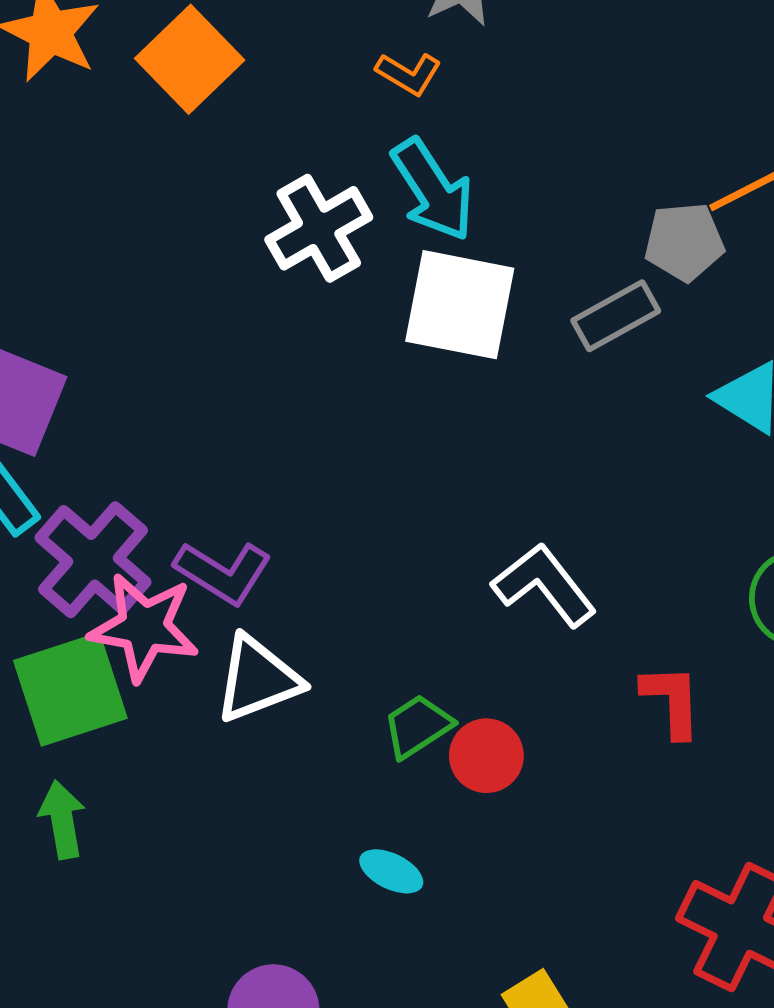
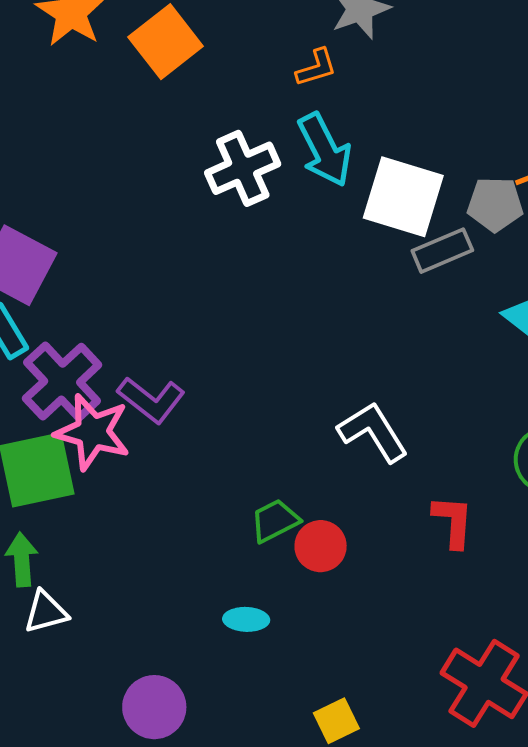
orange L-shape: (409, 74) -> (316, 68), turned -54
white square: (460, 305) -> (403, 197), moved
white triangle: (258, 679) -> (46, 612), moved, size x0.7
cyan ellipse: (391, 871) -> (246, 619), turned -30

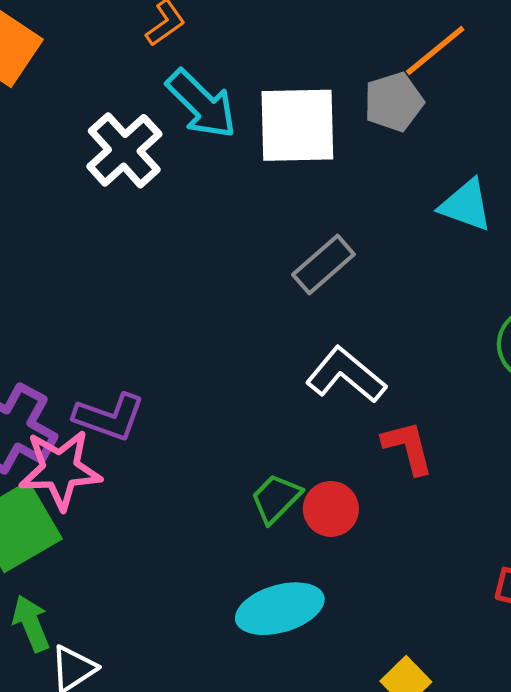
gray rectangle: (442, 251) -> (323, 264), moved
red L-shape: (453, 522) -> (408, 447), moved
cyan ellipse: (246, 619) -> (280, 609), size x1.8

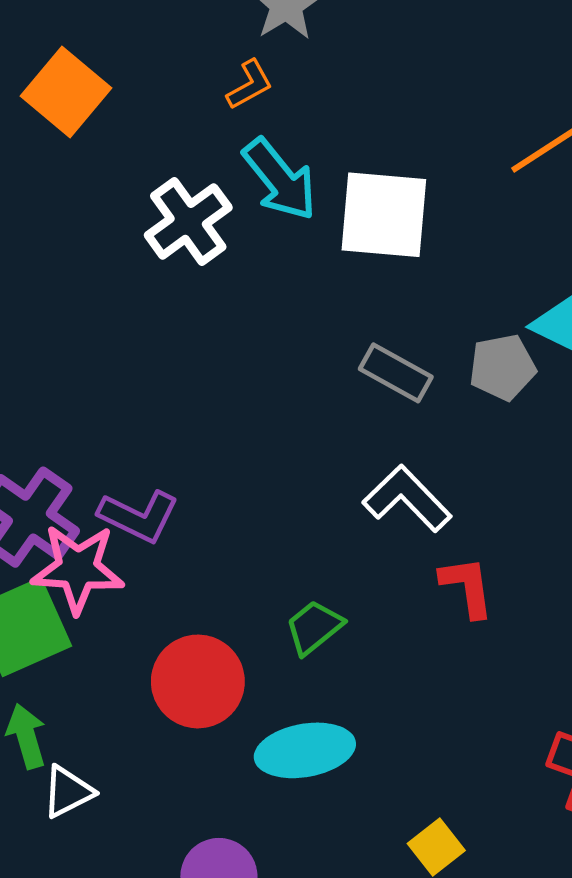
gray pentagon: (394, 102) -> (502, 367), moved
gray rectangle: (323, 264) -> (396, 373), turned 64
red circle: (331, 509) -> (198, 681), moved, size x1.5

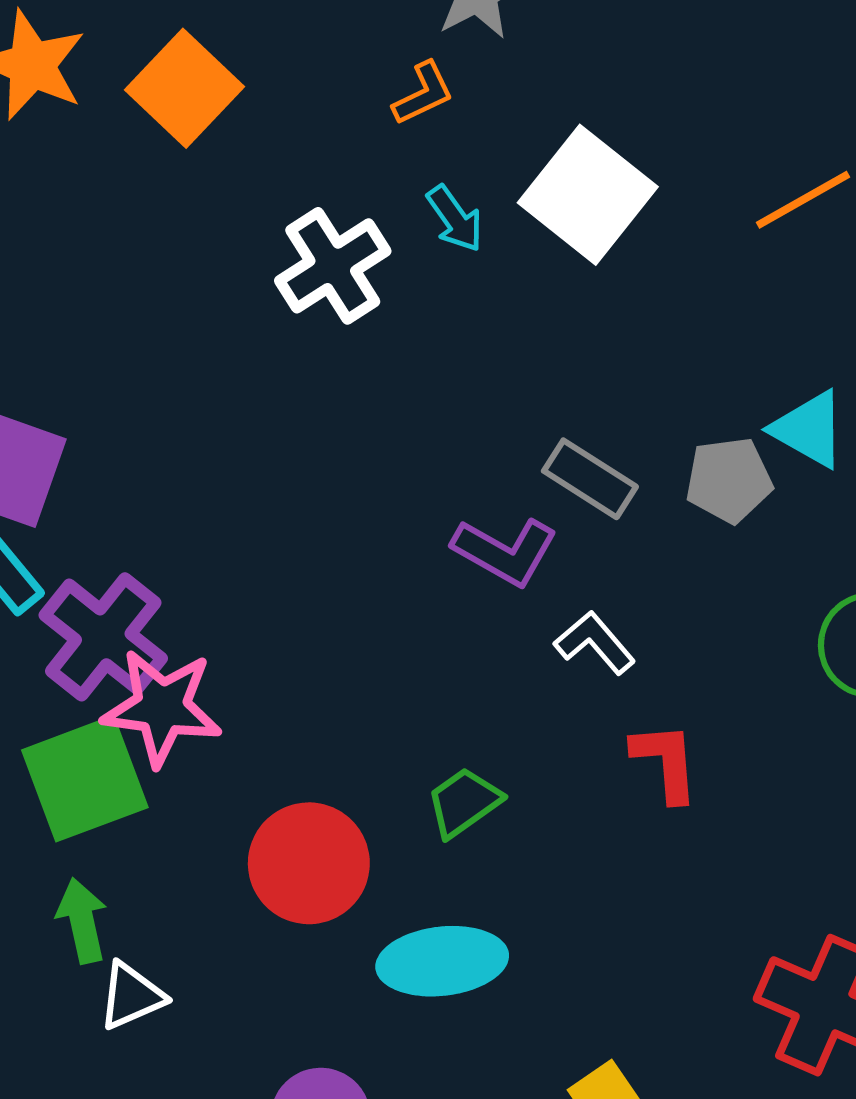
cyan arrow: (280, 179) -> (455, 219), size x0.6
white square: (384, 215) -> (588, 195), moved, turned 30
white L-shape: (407, 499) -> (595, 643), size x0.7
purple L-shape: (139, 516) -> (505, 551), moved

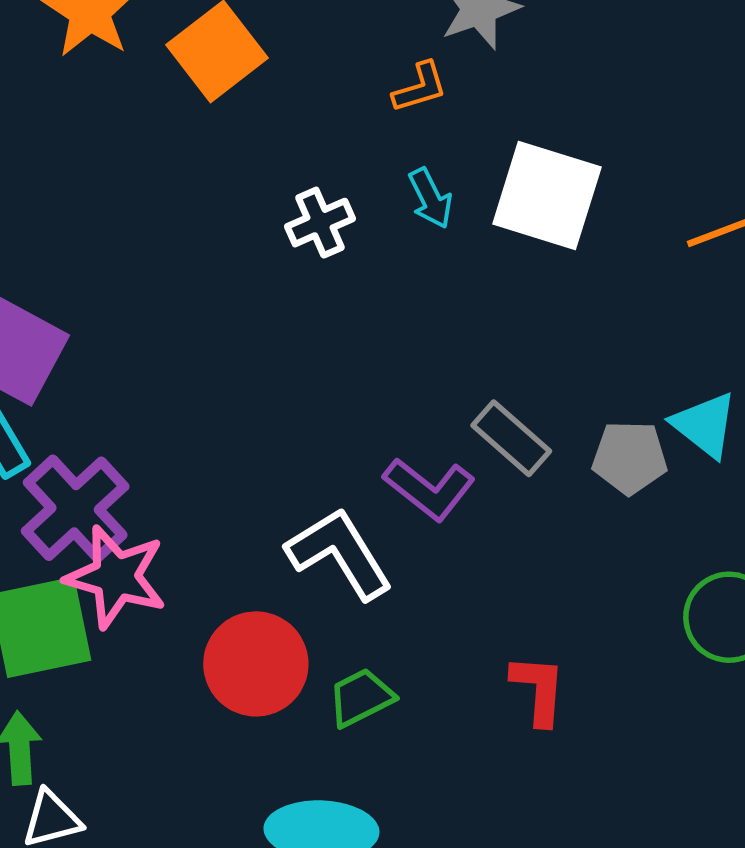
white square: (588, 195) -> (547, 196), turned -30
white cross: (333, 266) -> (320, 223), size x0.7
white L-shape: (595, 643) -> (340, 553), moved, size x1.6
red circle: (309, 863) -> (256, 664), moved

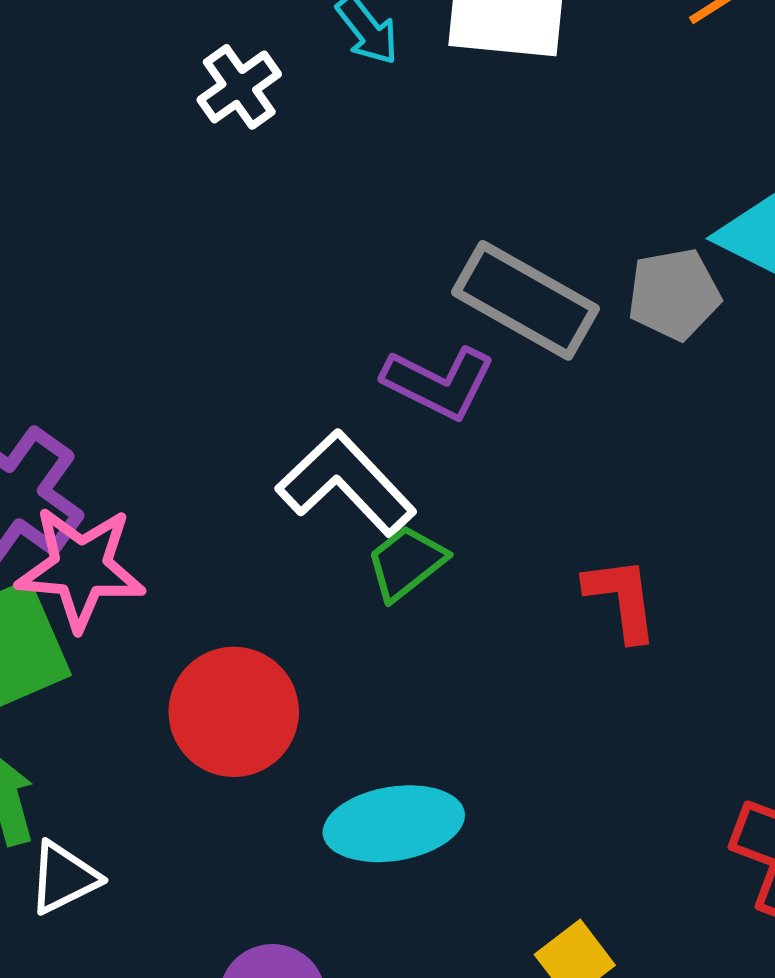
gray rectangle: (511, 438) -> (525, 300), size x1.4
red circle: (256, 664) -> (234, 712), moved
green trapezoid: (361, 698) -> (406, 563), moved

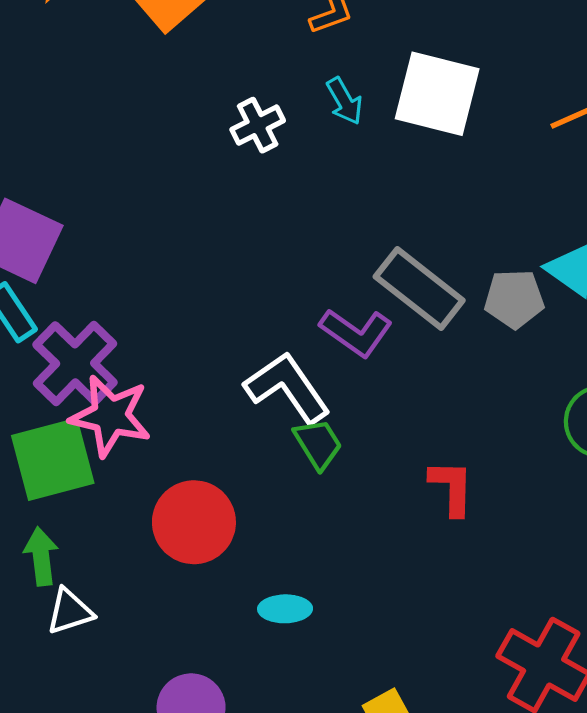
green trapezoid: (406, 563) -> (318, 444), turned 88
cyan ellipse: (394, 824) -> (285, 609), size x0.6

